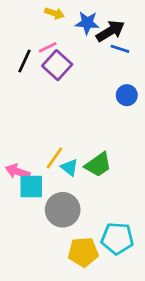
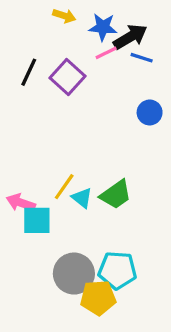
pink line: (48, 47) -> (106, 53), moved
gray circle: (63, 210) -> (74, 274), moved
cyan pentagon: (117, 238) -> (117, 270), moved

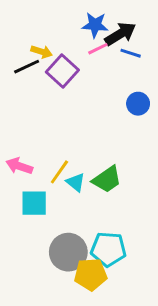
yellow arrow: (64, 16) -> (42, 52), moved
black line: (29, 72) -> (27, 67), turned 40
pink arrow: (21, 203) -> (19, 166), moved

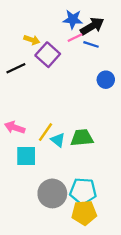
blue line: (131, 53) -> (91, 44), moved
black line: (27, 67) -> (16, 68), moved
green trapezoid: (107, 179) -> (82, 138), turned -150
yellow pentagon: (91, 274) -> (84, 213), moved

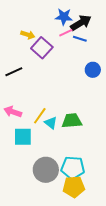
black line: (16, 68) -> (14, 72), moved

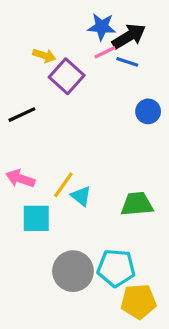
green trapezoid: (72, 121) -> (137, 204), moved
yellow pentagon: (74, 187) -> (138, 301), moved

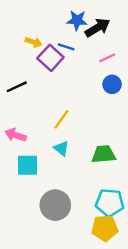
pink line: (105, 52) -> (107, 58), moved
blue line: (127, 62) -> (66, 47), moved
yellow line: (63, 185) -> (61, 119), moved
cyan pentagon: (116, 268) -> (110, 203), moved

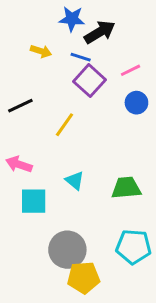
blue star: (77, 20) -> (72, 19), moved
black arrow: (98, 28) -> (100, 32), moved
purple square: (50, 58) -> (89, 81), moved
yellow line: (61, 119) -> (64, 125), moved
yellow pentagon: (105, 228) -> (84, 278), moved

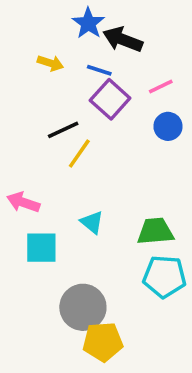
blue star: (72, 19) -> (88, 23), turned 30
black arrow: (100, 32) -> (123, 40), turned -128
black line: (20, 106) -> (63, 130), moved
cyan pentagon: (134, 247) -> (164, 277), moved

